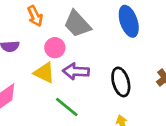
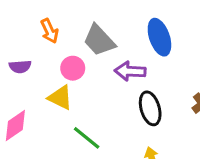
purple arrow: (76, 71) -> (130, 71), moved

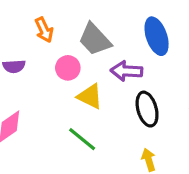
yellow triangle: (60, 98) -> (90, 96), moved

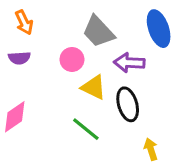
orange arrow: (44, 30) -> (24, 22), moved
black ellipse: (147, 109) -> (128, 104), moved

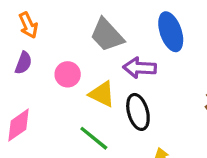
purple semicircle: (19, 58) -> (23, 63), turned -65
pink circle: (72, 59) -> (68, 74), moved

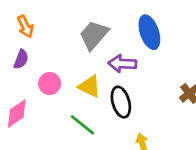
gray trapezoid: (107, 35) -> (94, 35), turned 84
pink circle: (68, 74) -> (50, 84), moved

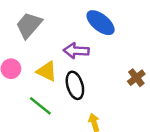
blue ellipse: (149, 32) -> (101, 23), turned -32
gray trapezoid: (94, 35) -> (29, 25), moved

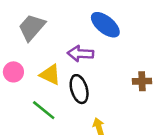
brown cross: (136, 78) -> (142, 81), turned 36

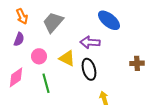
green line: (44, 110) -> (46, 83), moved, turned 36

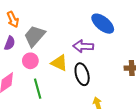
gray trapezoid: (53, 22) -> (34, 36), moved

